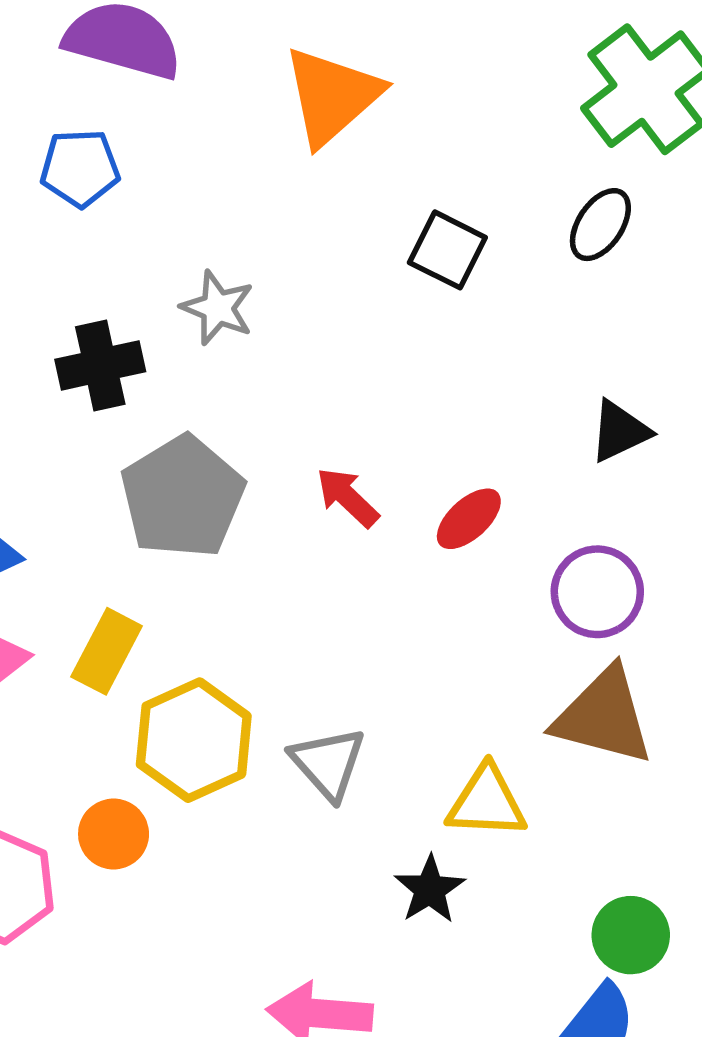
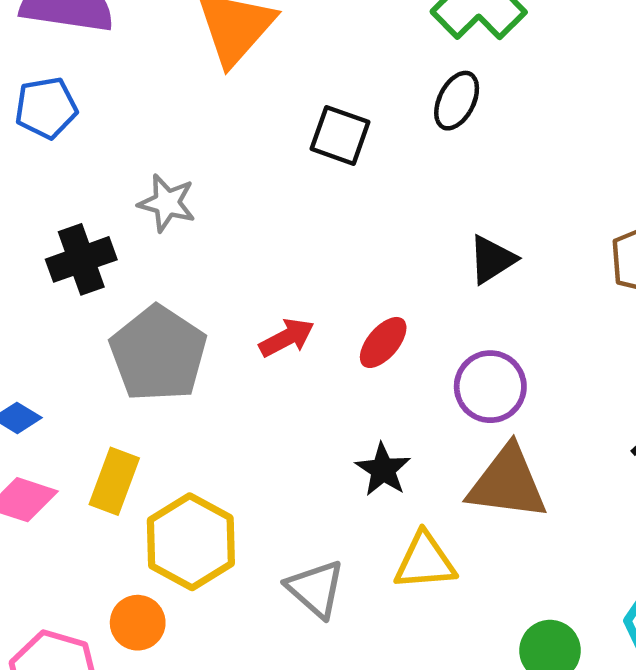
red arrow: (348, 497) -> (287, 338), turned 116
gray triangle: (328, 763) -> (316, 589), moved
black star: (430, 889) -> (383, 470), moved

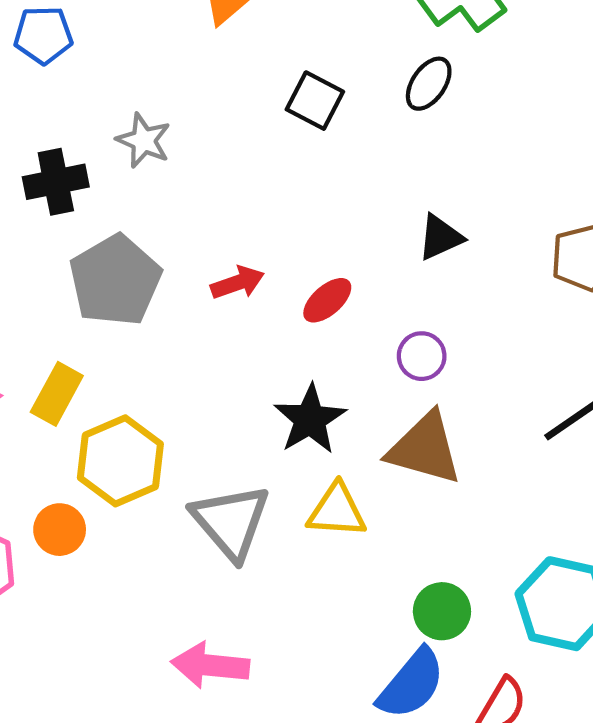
purple circle: (490, 387) -> (422, 356), size x0.7
black star: (383, 470) -> (310, 419), size x1.4
gray triangle: (316, 589) -> (231, 522), size x1.4

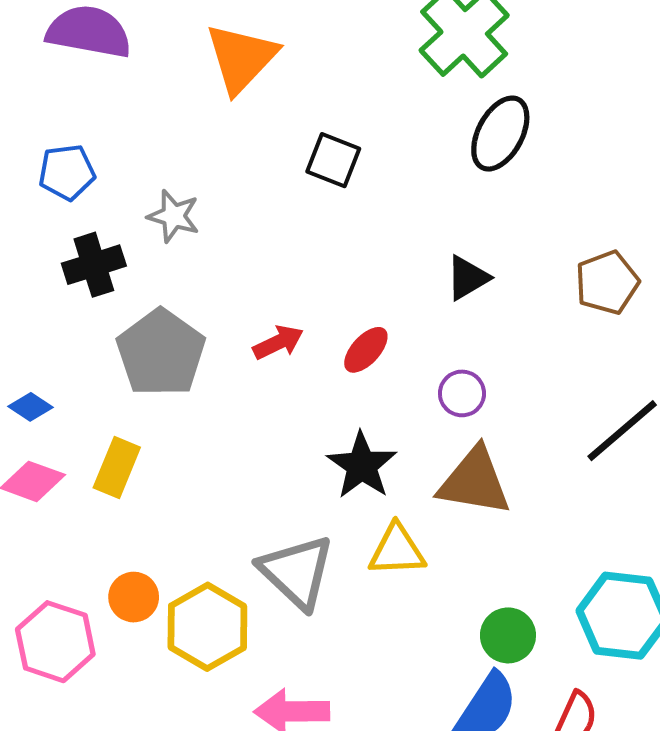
blue pentagon: (43, 35) -> (67, 172), moved
black ellipse: (429, 84) -> (500, 134), moved, size x1.4
yellow hexagon: (120, 461) -> (207, 627), moved

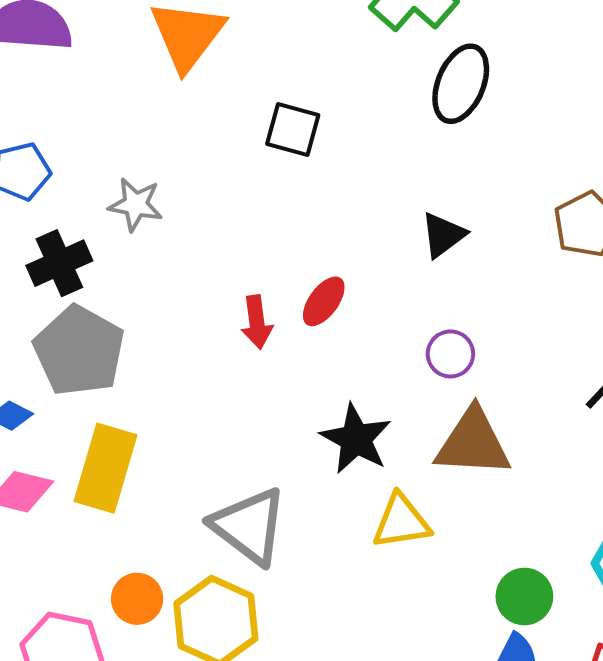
red arrow: (278, 342) -> (257, 322), turned 114
red ellipse: (366, 350) -> (324, 301), moved
gray pentagon: (161, 353) -> (79, 351), moved
yellow rectangle: (117, 468) -> (105, 468), size x1.4
gray triangle: (297, 572) -> (249, 526), moved

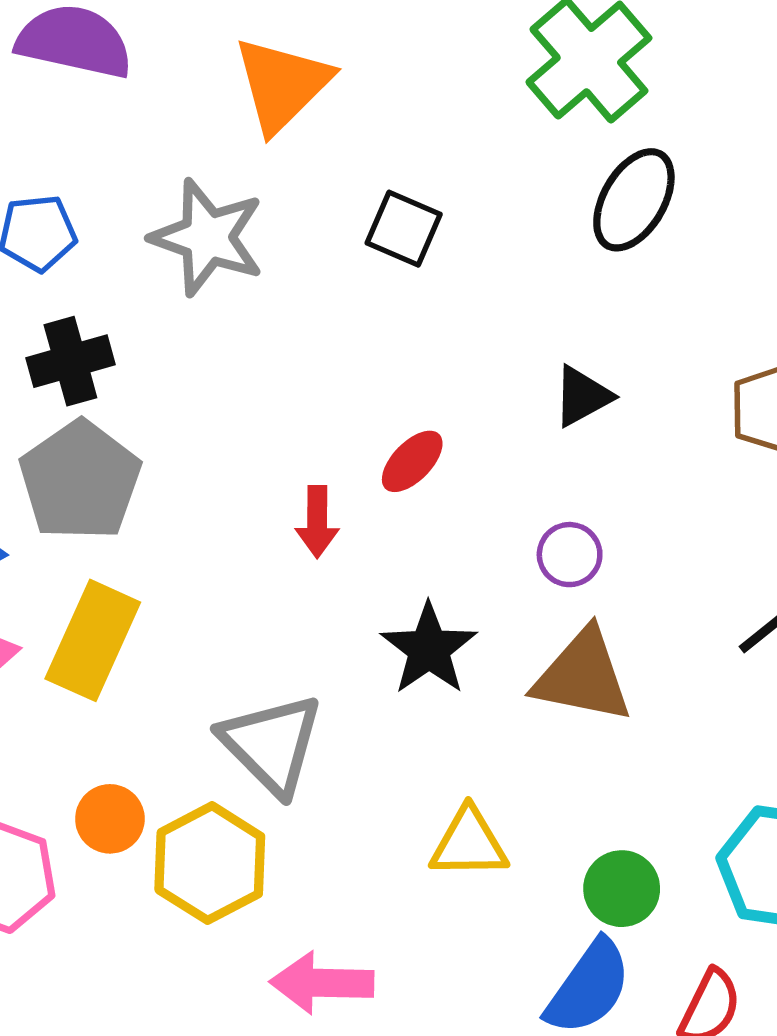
gray star: (136, 204) -> (207, 237), moved, size x1.6
red arrow: (257, 322) -> (317, 522), moved
yellow triangle: (401, 522) -> (469, 843), moved

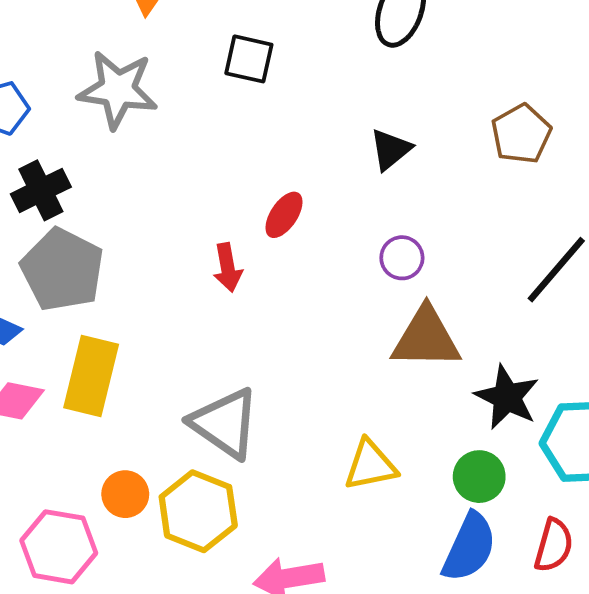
black star: (429, 649) -> (507, 397), moved

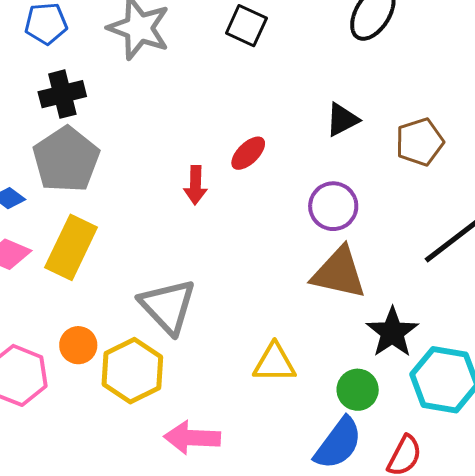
brown pentagon: (521, 134) -> (420, 142), moved
purple circle: (402, 258) -> (333, 206), size x1.4

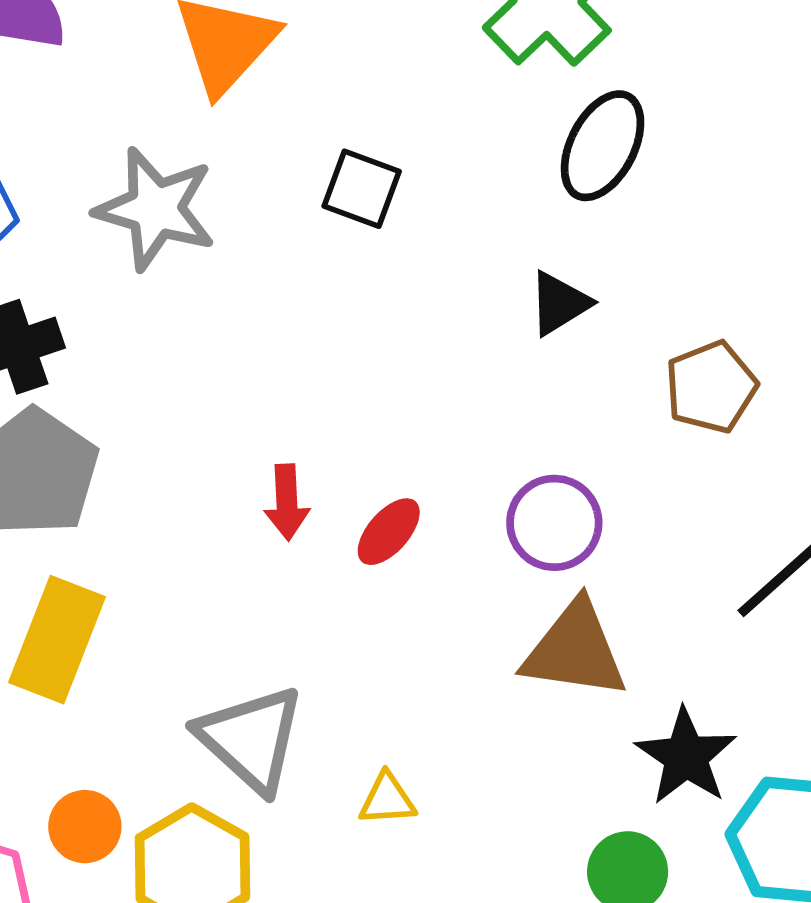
black triangle: (342, 120) -> (559, 303), moved
red ellipse: (248, 153) -> (389, 532), moved
yellow triangle: (274, 363) -> (387, 799), moved, size x0.7

